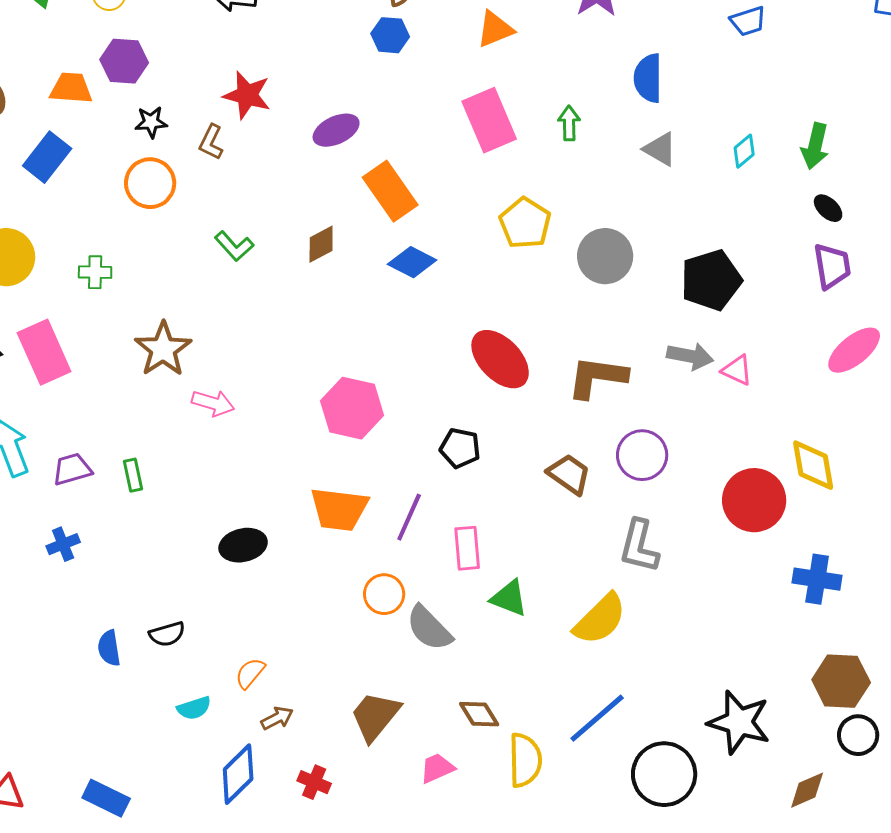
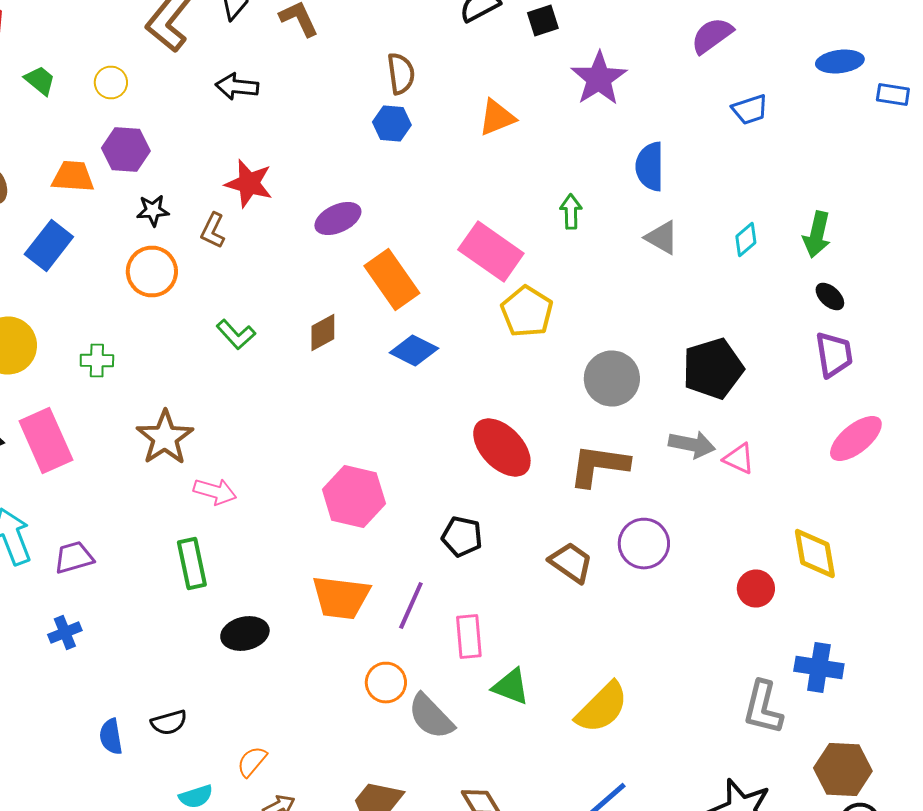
pink rectangle: (489, 120) -> (491, 252), moved, turned -32
gray circle: (605, 256) -> (612, 378), moved
green rectangle: (133, 475) -> (192, 564), moved, size x1.5
red circle: (754, 500) -> (756, 588), size x0.6
gray L-shape: (639, 546) -> (763, 708), moved

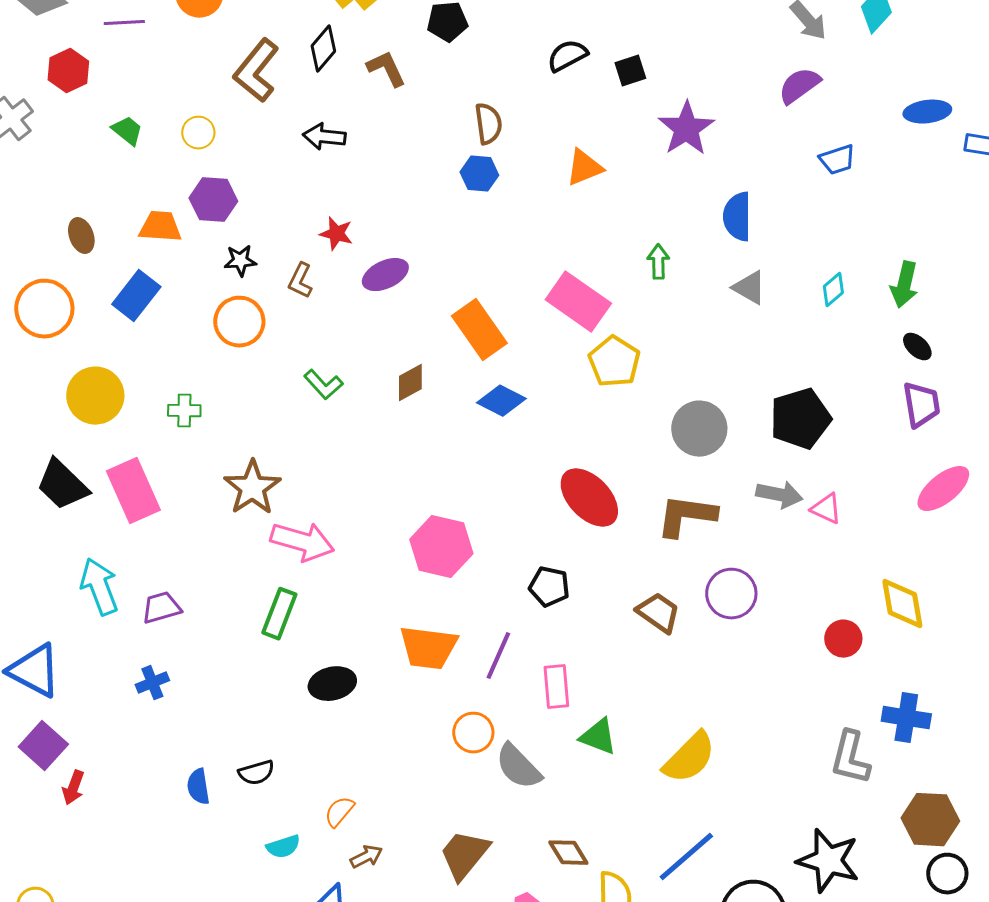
red star: (249, 184) -> (336, 234), size x0.7
purple ellipse: (338, 218) -> (385, 275), moved
pink arrow: (215, 492) -> (302, 542), size x1.5
green rectangle: (192, 564) -> (279, 614), turned 33

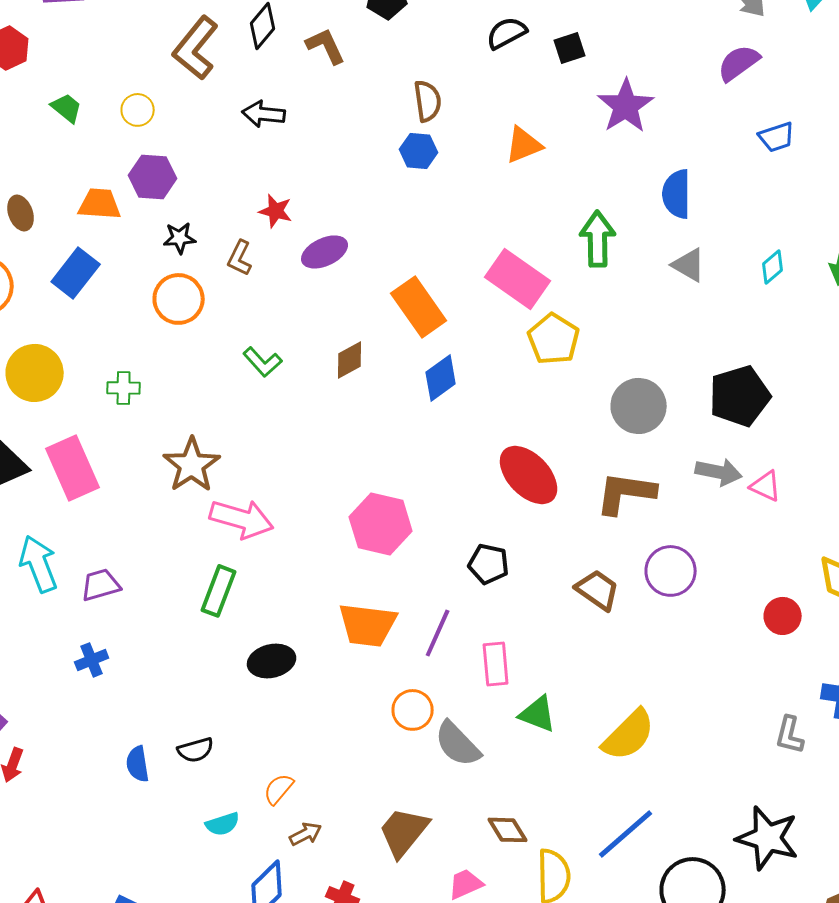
green arrow: (658, 262) -> (598, 239), size x1.6
blue diamond: (501, 401) -> (441, 378), turned -63
gray L-shape: (850, 758) -> (790, 735), size x0.7

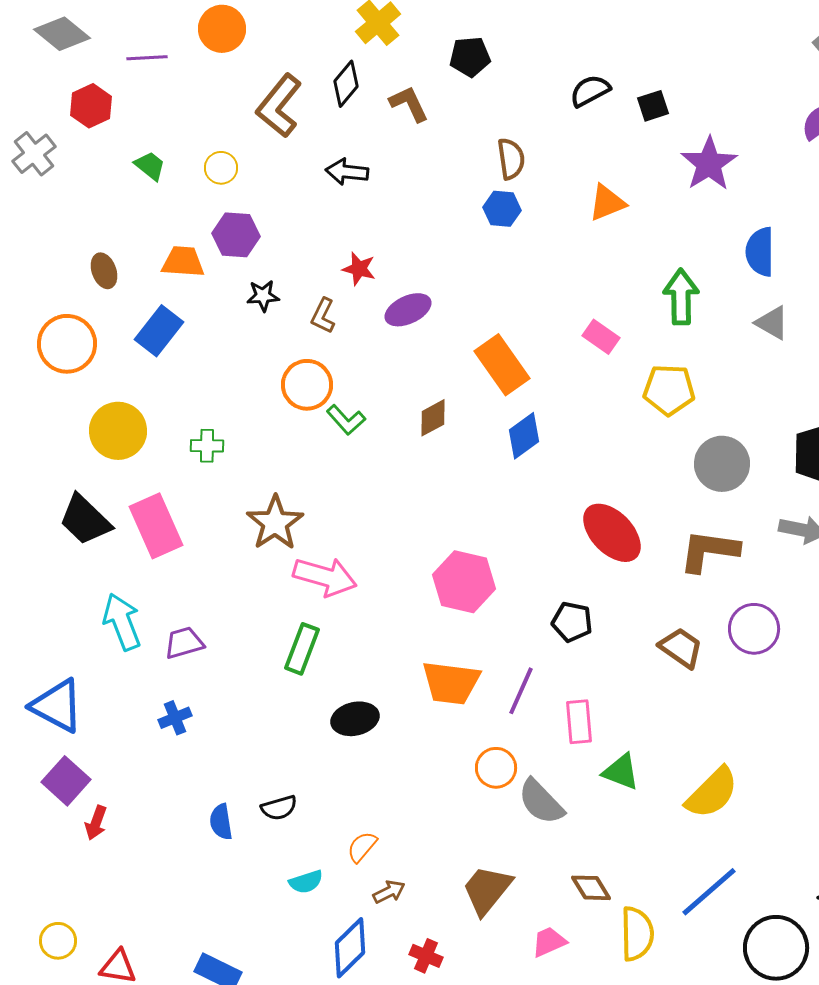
pink rectangle: (518, 279) -> (601, 337), size x0.6
orange circle: (179, 299) -> (307, 385), moved
yellow pentagon: (554, 339) -> (669, 390), moved, turned -30

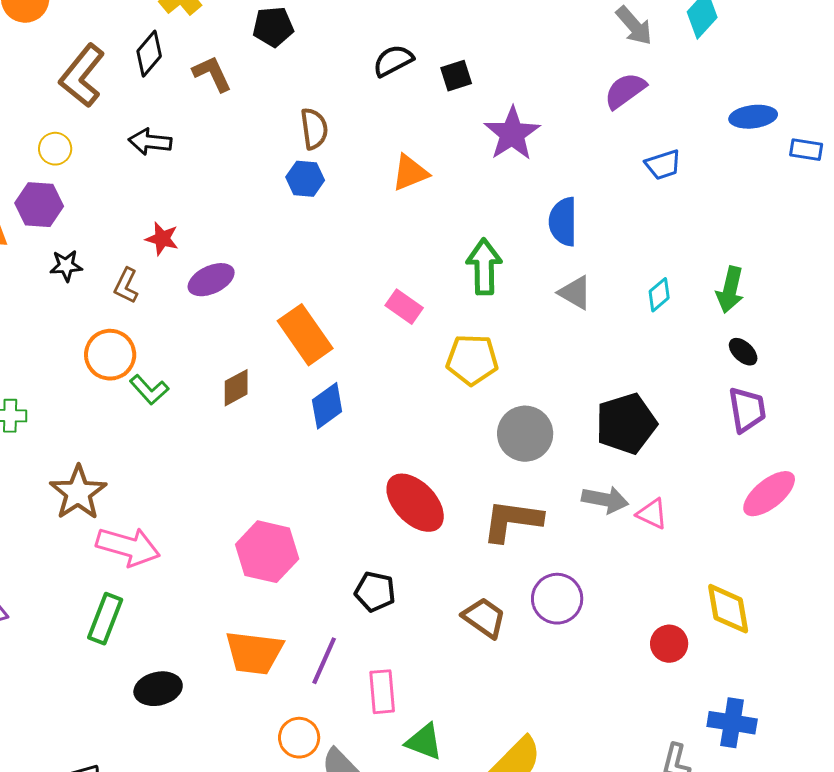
yellow circle: (221, 168) -> (55, 149), moved

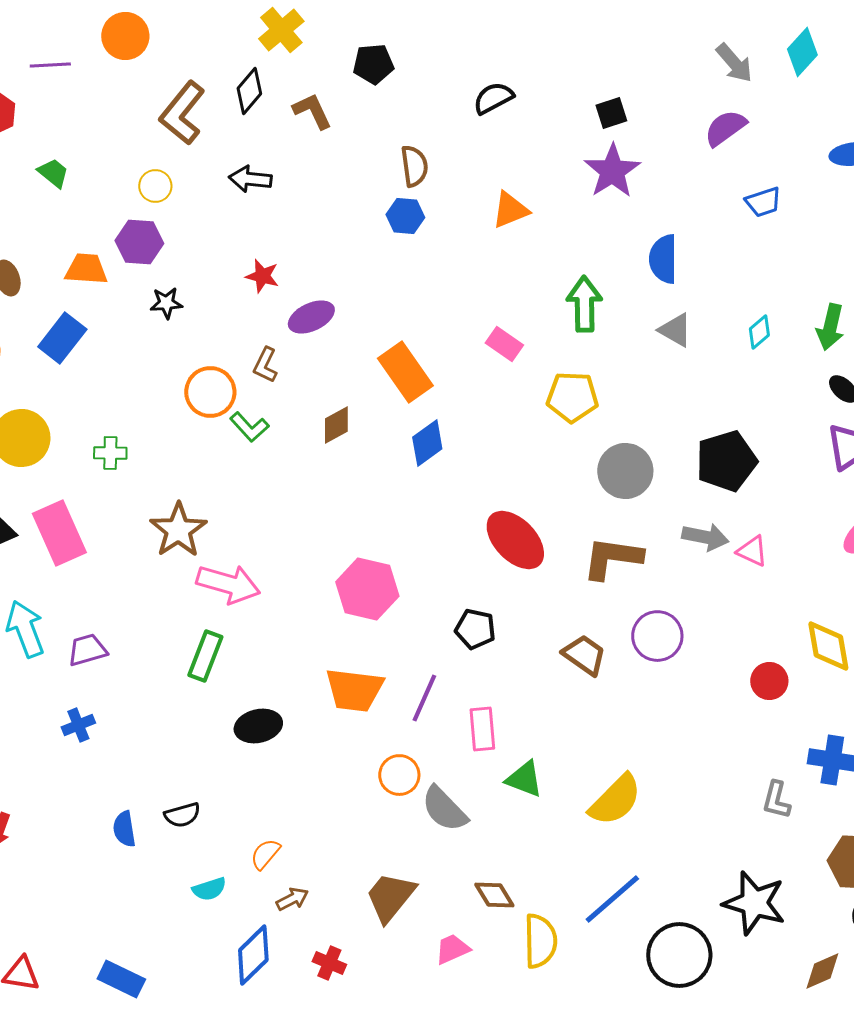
black square: (456, 76) -> (611, 113), moved
brown L-shape: (126, 286) -> (265, 365), moved

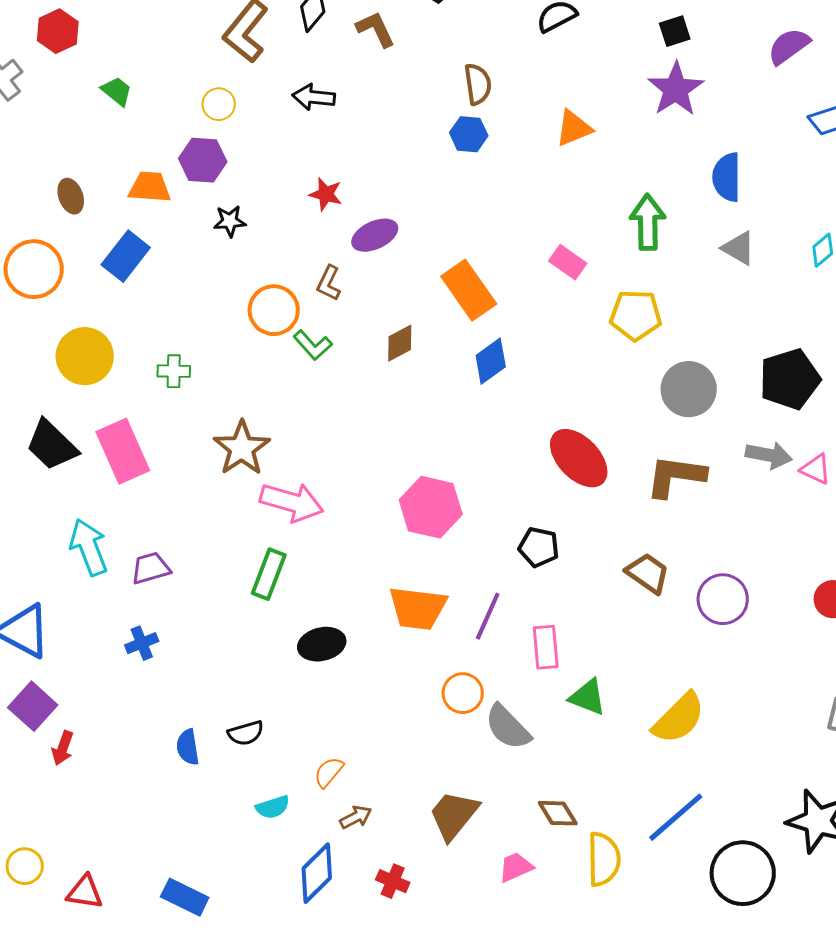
purple circle: (657, 636) -> (723, 599), moved

